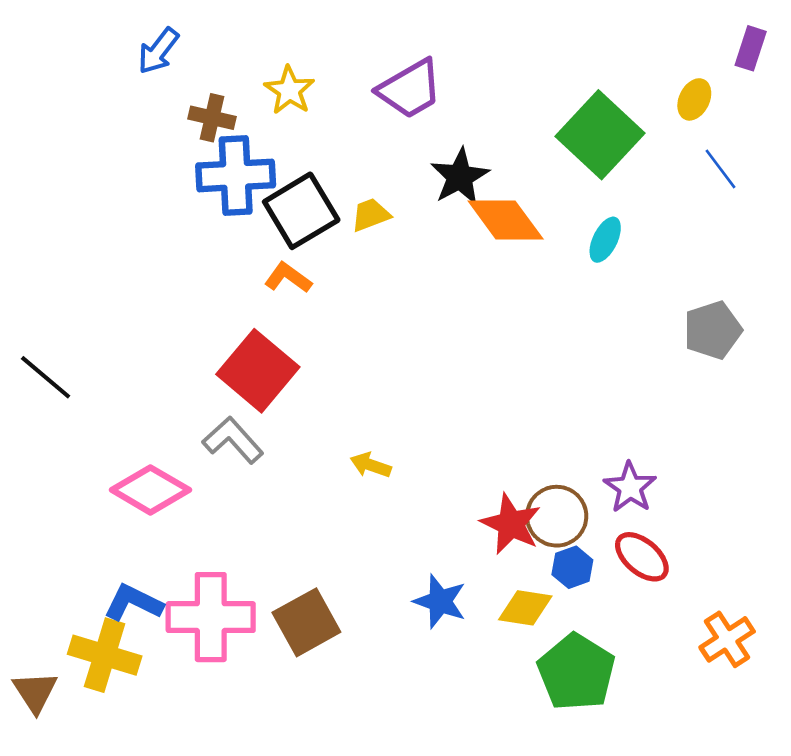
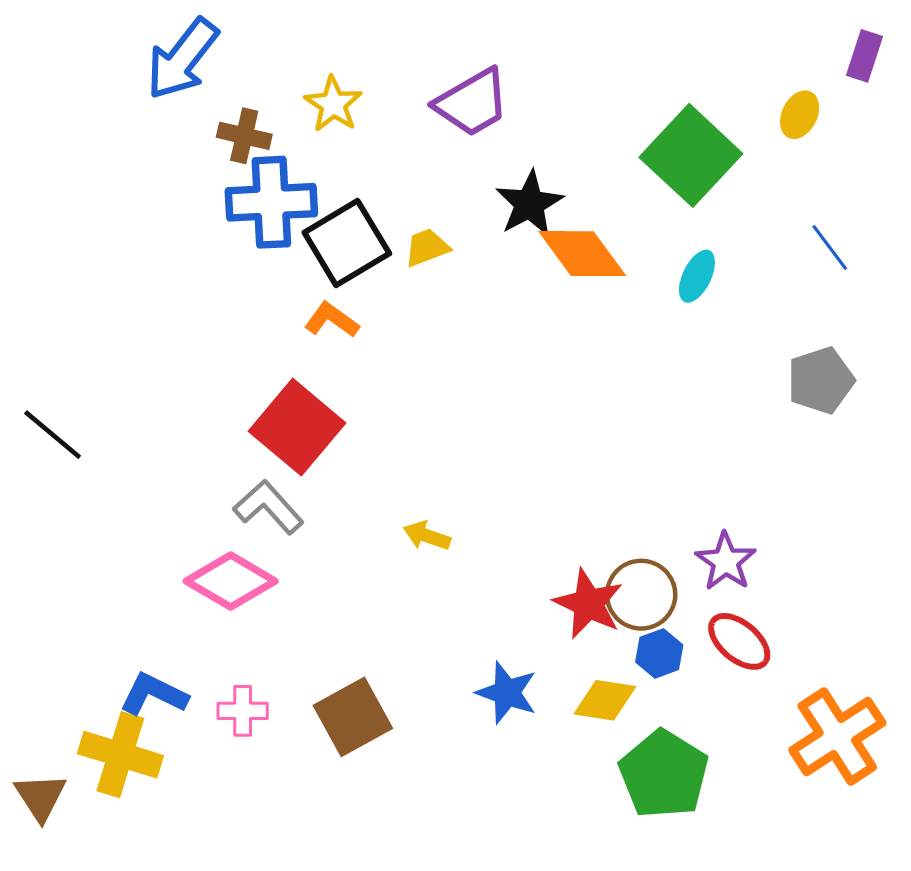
blue arrow: (158, 51) -> (182, 59), size x1.5
blue line: (721, 169) -> (830, 248), moved
pink diamond: (150, 490) -> (231, 581), moved
pink cross: (211, 617) -> (243, 711), size x0.5
orange cross: (727, 639) -> (837, 736), size x1.5

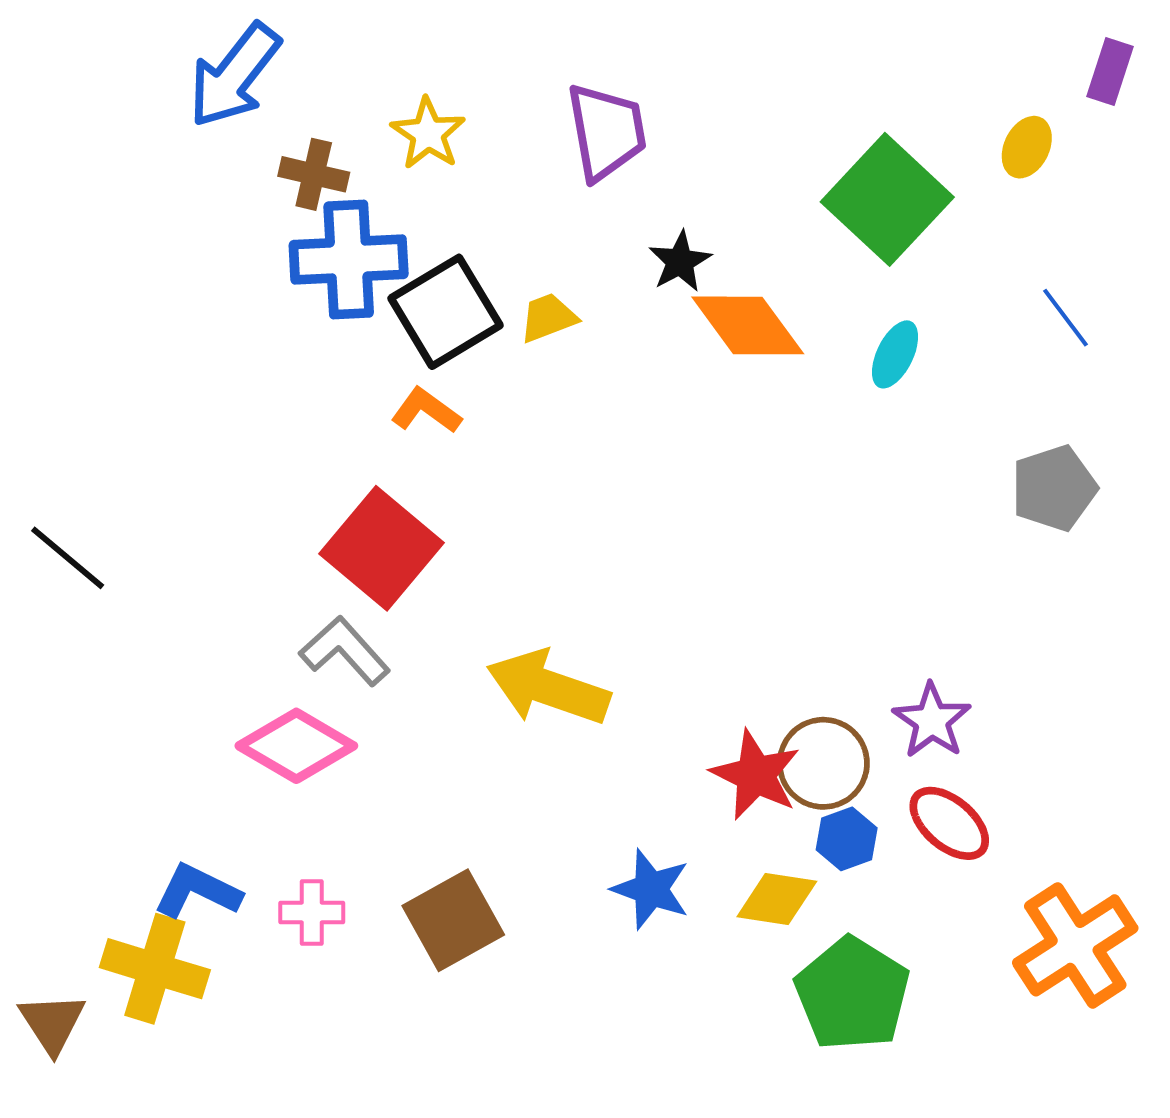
purple trapezoid: (472, 103) -> (606, 132), turned -70
black star: (529, 204) -> (680, 261), size x0.7
yellow arrow: (427, 536) -> (548, 688), size x2.0

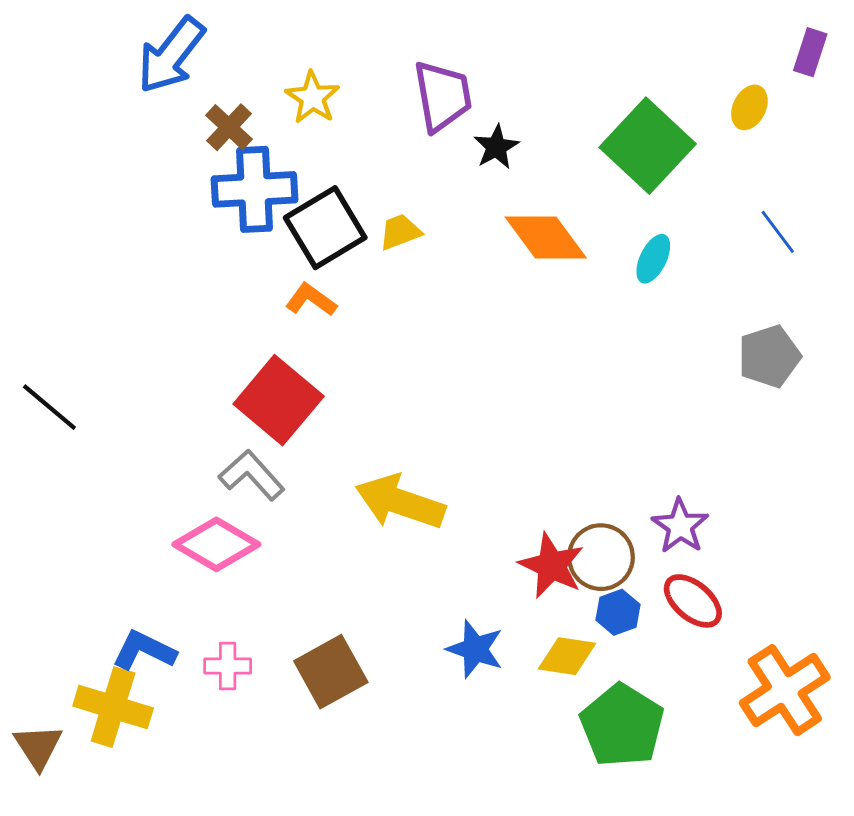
brown cross: (314, 174) -> (229, 127), turned 30
black star: (680, 261) -> (496, 147), moved

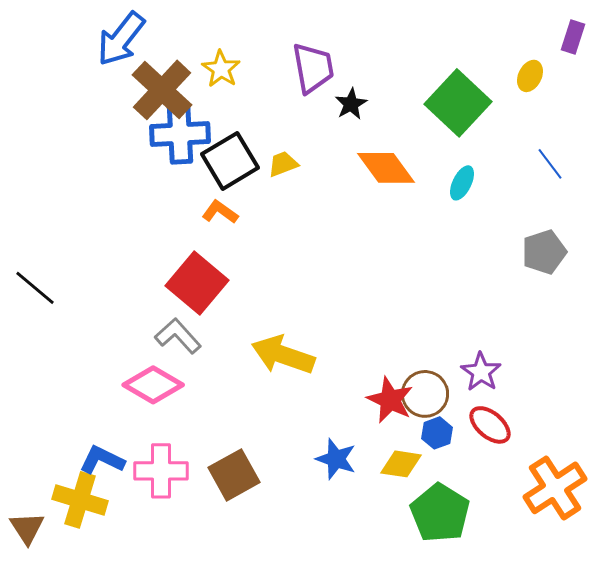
brown cross: (229, 127) -> (162, 90), size x1.8
pink cross: (228, 666) -> (161, 471), size x1.6

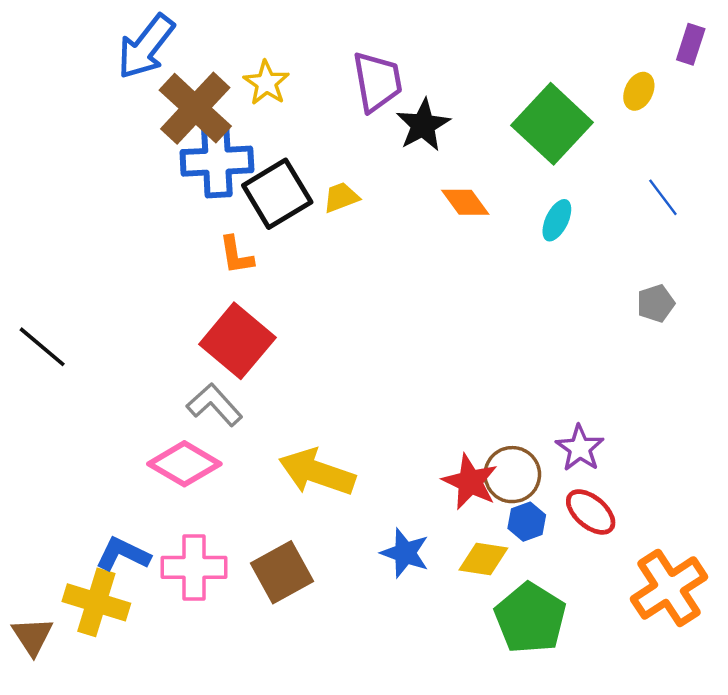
black star: (351, 104) -> (423, 125), size x1.4
orange diamond: (386, 168) -> (465, 202), size x0.7
orange L-shape: (220, 212) -> (236, 255), moved, turned -135
gray pentagon: (544, 252) -> (656, 303), size x0.7
yellow arrow: (283, 355) -> (317, 472), moved

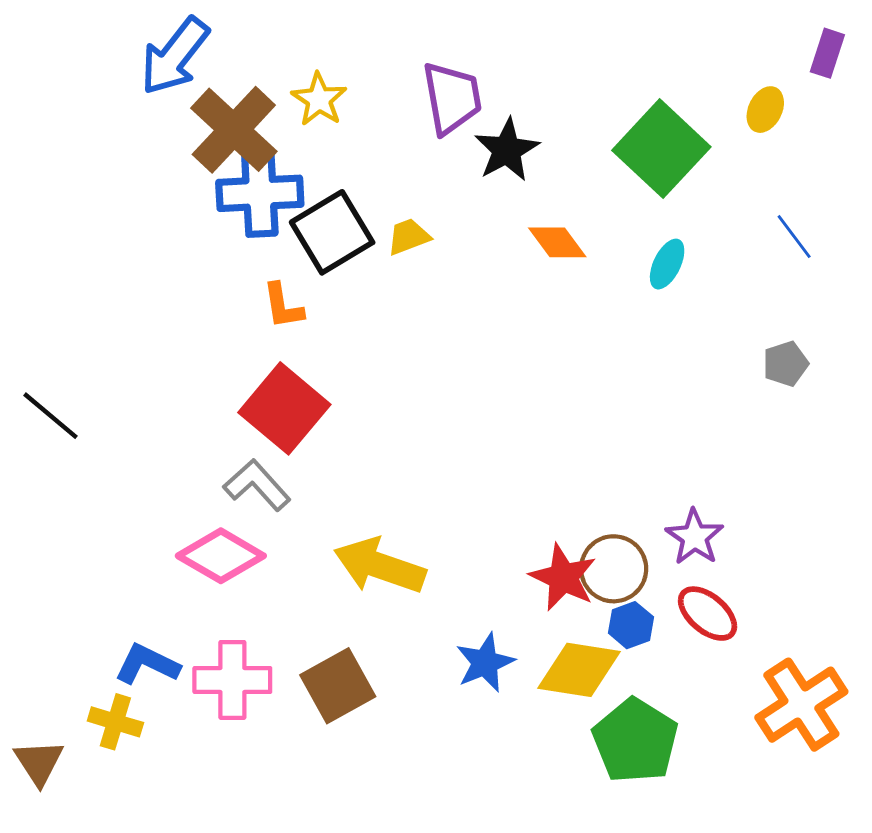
blue star: (405, 553) -> (485, 663), turned 30
yellow diamond: (483, 559) -> (579, 670), size x1.4
yellow cross: (96, 602) -> (115, 722), size x0.7

